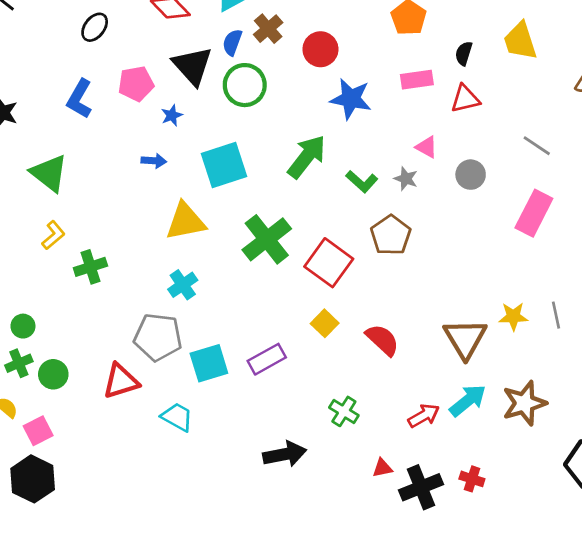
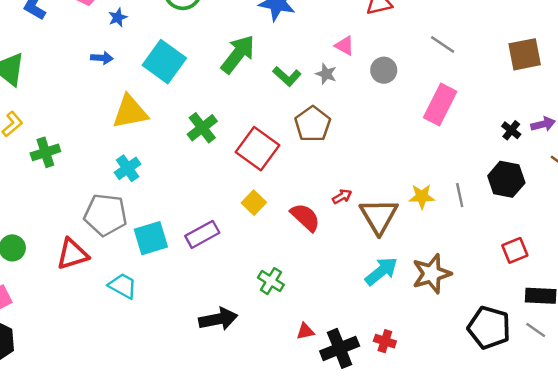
cyan square: (224, 165) -> (164, 62), turned -36
green cross: (267, 239) -> (202, 128), size x0.7
red arrow: (424, 416) -> (342, 196), moved, size x0.7

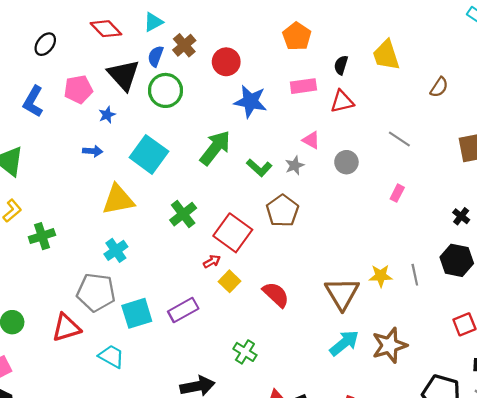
gray star: (326, 74) -> (295, 165), turned 30
pink rectangle: (440, 105) -> (397, 193), size x0.5
red arrow: (342, 196) -> (212, 261), moved

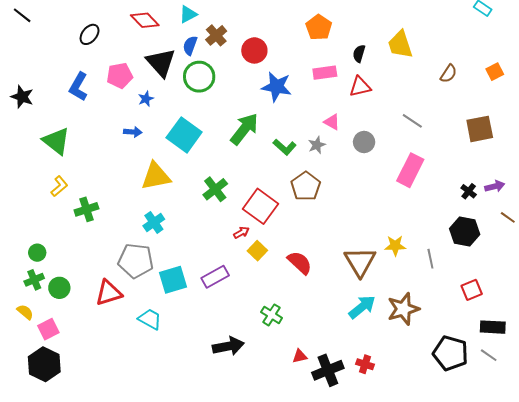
pink rectangle: (397, 193) -> (410, 170), size x2.0
gray line: (415, 275) -> (430, 259), moved

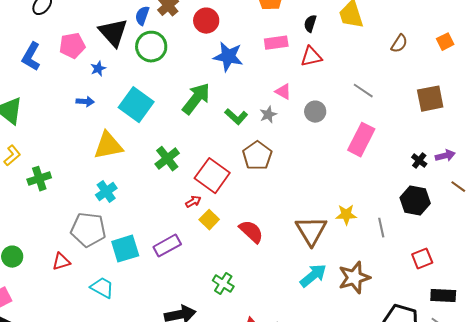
red triangle: (109, 293) -> (61, 262), size x0.7

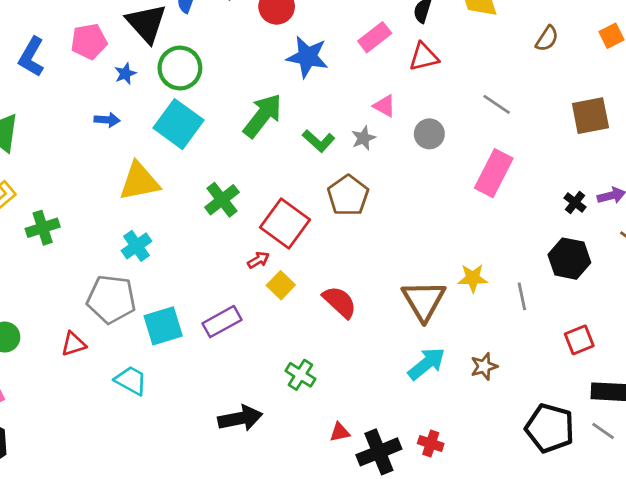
pink rectangle: (276, 43) -> (375, 37), turned -30
green circle: (151, 47) -> (180, 68), moved
brown star: (354, 278) -> (484, 366), size x0.6

